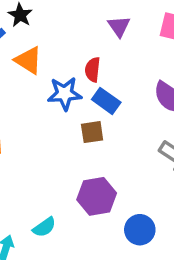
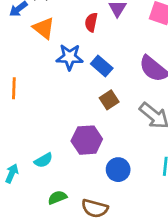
red semicircle: (93, 70) -> (91, 22), moved
brown square: (92, 132) -> (109, 100), moved, turned -30

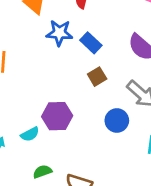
purple hexagon: (87, 140) -> (57, 116), moved
blue circle: (118, 170) -> (117, 121), moved

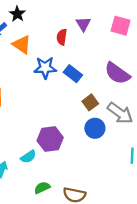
brown square: (97, 77) -> (90, 102), moved
blue circle: (117, 121) -> (95, 128), moved

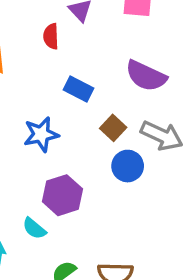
blue star: (45, 68) -> (41, 134), moved
cyan semicircle: (28, 157) -> (34, 228), turned 84

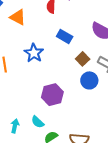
blue star: (41, 134) -> (34, 53), moved, turned -30
cyan semicircle: (34, 228) -> (38, 122), moved

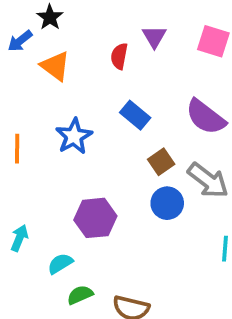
cyan semicircle: (38, 122) -> (60, 264), turned 96
cyan arrow: (15, 126) -> (19, 238), moved

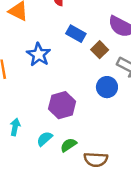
brown square: (161, 162) -> (100, 50), moved
green semicircle: (80, 295) -> (69, 145), moved

